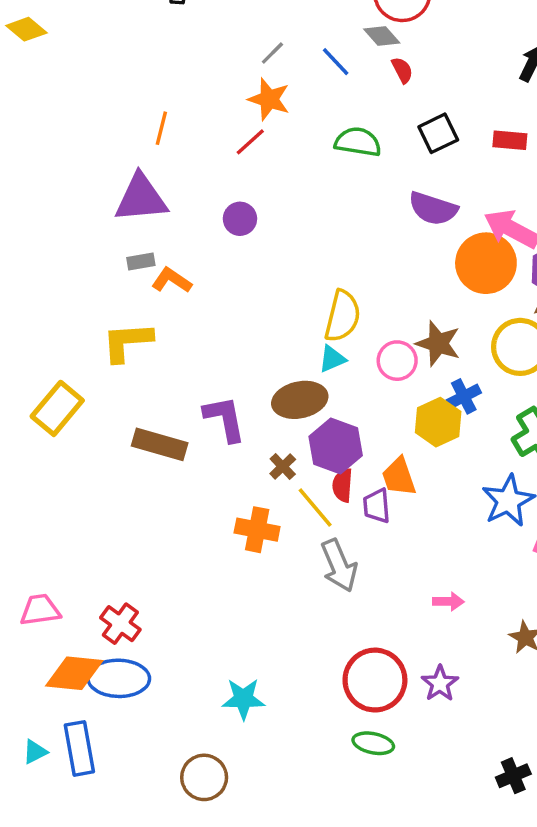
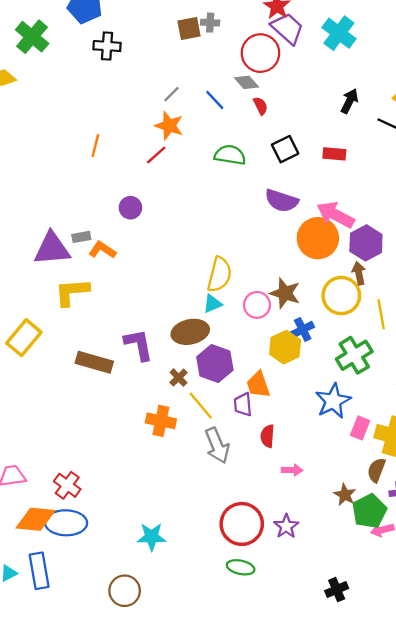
purple triangle: (141, 198) -> (52, 249), moved
purple circle: (240, 219) -> (130, 208), moved
red semicircle: (342, 485) -> (268, 436), moved

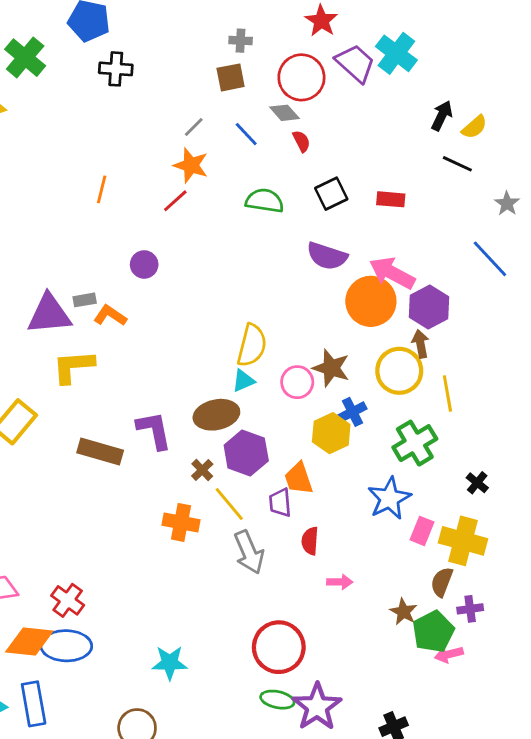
brown square: (189, 28) -> (231, 77), moved
purple trapezoid: (287, 28) -> (355, 63), moved
black arrow: (350, 101) -> (442, 116), moved
purple star: (286, 526) -> (317, 707), moved, size x1.6

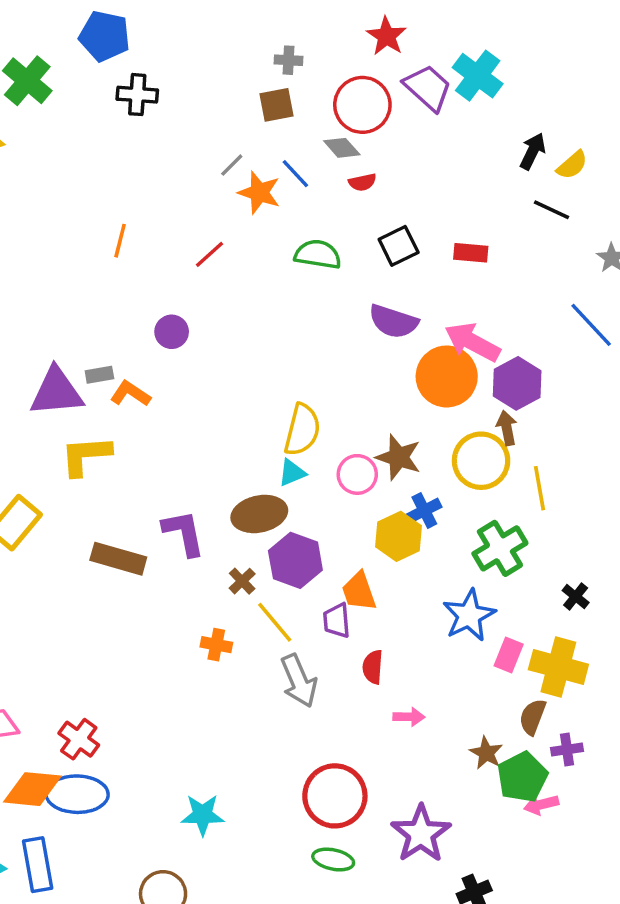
red semicircle: (301, 141) -> (362, 182), turned 105
orange star: (191, 165) -> (259, 193), moved
orange cross: (181, 522) -> (216, 645), size x0.7
purple star: (317, 707) -> (421, 834), moved

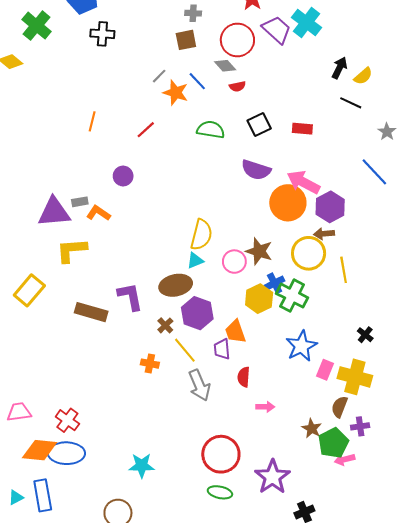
brown arrow: (507, 428) -> (324, 234), turned -84
green cross: (500, 548) -> (292, 296), moved, turned -32

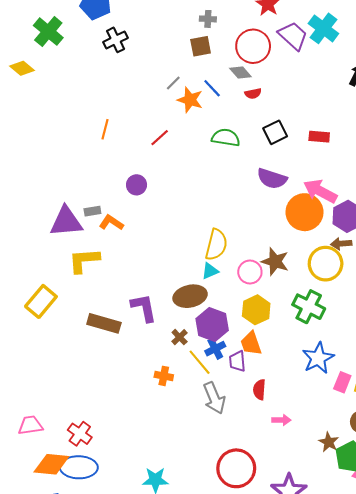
black cross: (102, 34) -> (116, 40), turned -30
blue cross: (275, 283) -> (215, 349), moved
yellow hexagon: (259, 299) -> (256, 310), moved

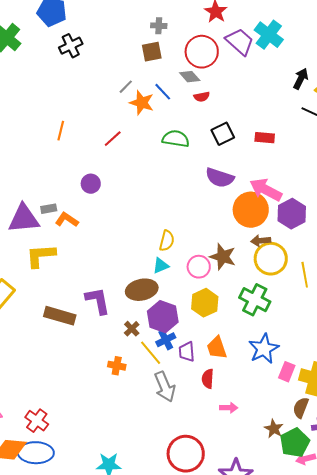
brown arrow: (341, 244) -> (261, 241), moved
yellow semicircle: (216, 245) -> (167, 241), size x0.7
orange trapezoid: (251, 343) -> (217, 348), moved

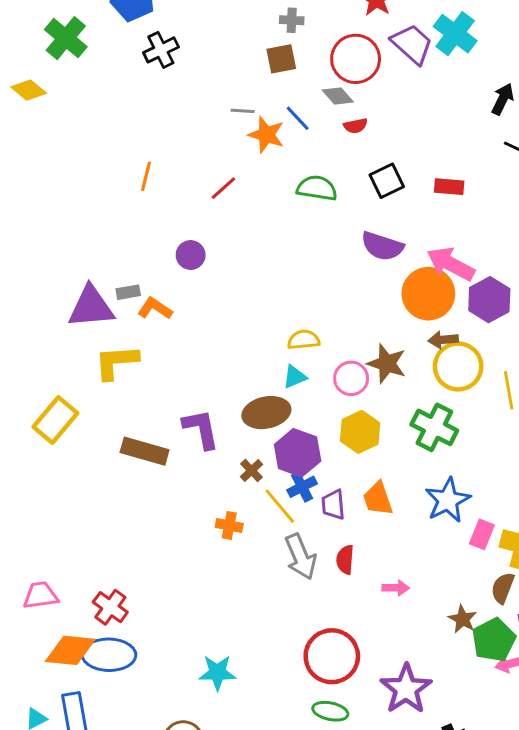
gray line: (126, 87) -> (243, 111), turned 49
yellow semicircle: (167, 241) -> (304, 340), turned -110
red semicircle: (208, 379) -> (345, 560), moved

